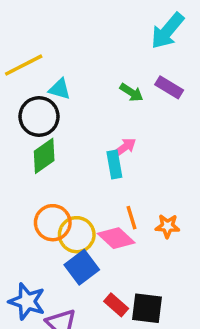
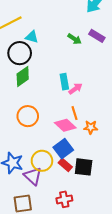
pink arrow: (125, 147) -> (75, 89), moved
orange star: (167, 226) -> (91, 127), moved
yellow circle: (77, 235) -> (42, 161), moved
blue square: (82, 267) -> (63, 149), moved

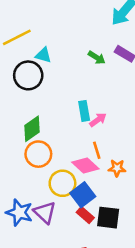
green diamond: (23, 76) -> (32, 129), moved
yellow circle: (42, 161) -> (62, 183), moved
purple triangle: (33, 176) -> (45, 212), moved

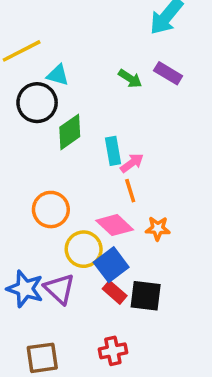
green diamond: (32, 129) -> (70, 132), moved
orange line: (97, 150) -> (130, 191), moved

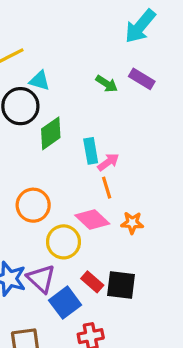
blue square: (111, 265) -> (65, 303), moved

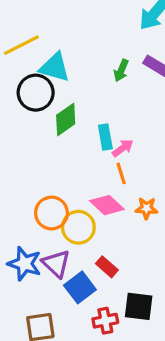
cyan triangle: (40, 81) -> (55, 67), size x1.5
green arrow: (107, 84) -> (121, 70), turned 80
orange circle: (33, 205) -> (51, 213), moved
black square: (121, 285) -> (139, 306), moved

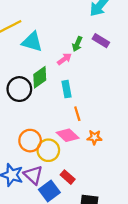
black circle: (36, 93) -> (19, 89), moved
pink arrow: (123, 148) -> (64, 59), moved

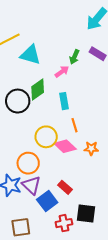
orange circle: (30, 141) -> (28, 163), moved
yellow circle: (48, 150) -> (46, 137), moved

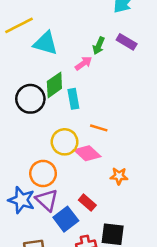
cyan rectangle: (64, 101) -> (73, 99), moved
orange line: (74, 125) -> (99, 128), turned -56
orange star: (91, 148) -> (119, 176), moved

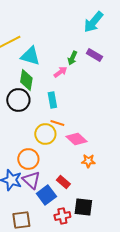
green diamond: (54, 85) -> (26, 80), moved, turned -45
orange line: (99, 128) -> (57, 123), moved
pink diamond: (87, 153) -> (76, 139), moved

